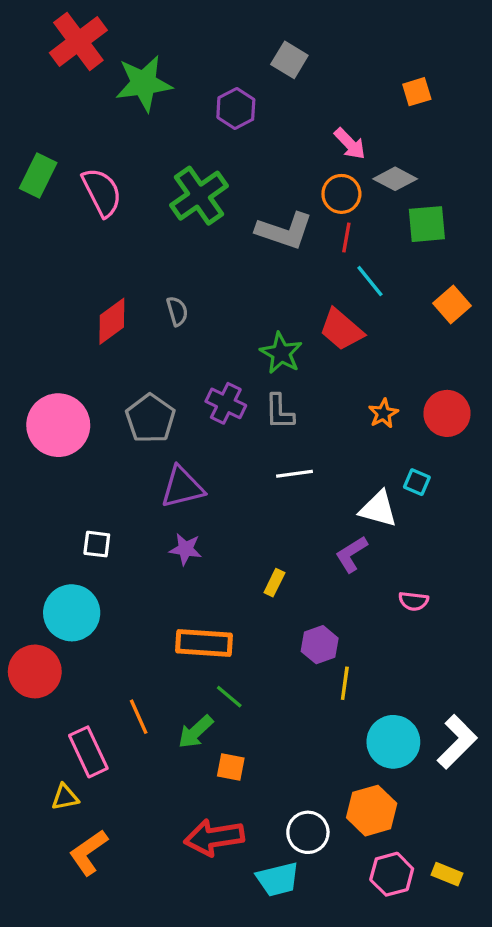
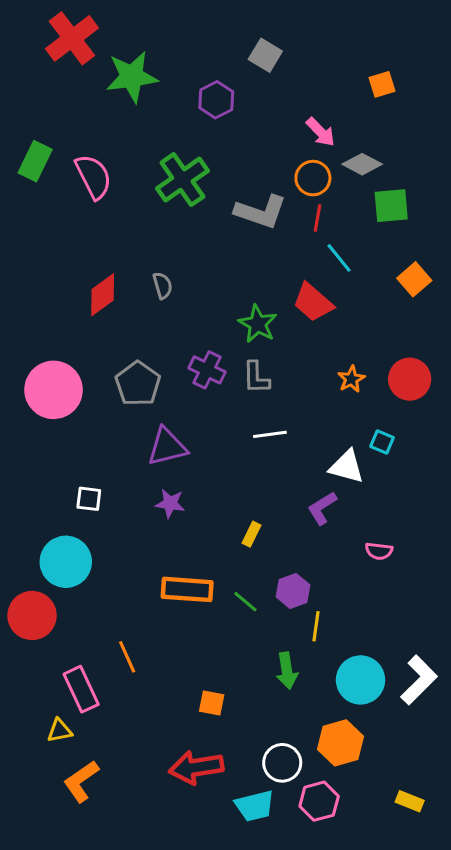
green line: (229, 697) -> (245, 602), moved
green arrow: (196, 732) -> (287, 671), moved, turned -56
pink hexagon: (392, 874) -> (319, 801), moved

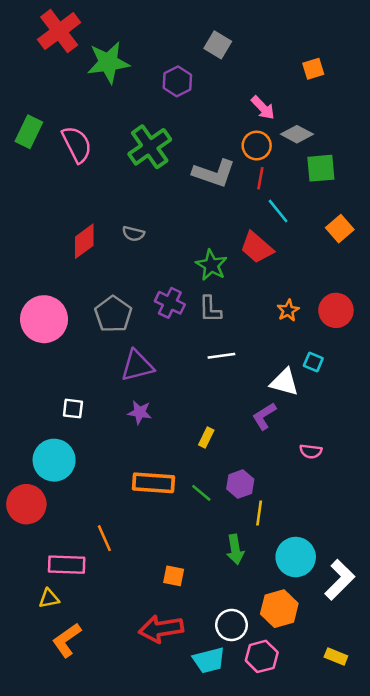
gray semicircle: (162, 285) -> (133, 234), turned 120
white L-shape: (419, 680) -> (340, 580), moved
pink rectangle: (81, 689) -> (67, 565), turned -63

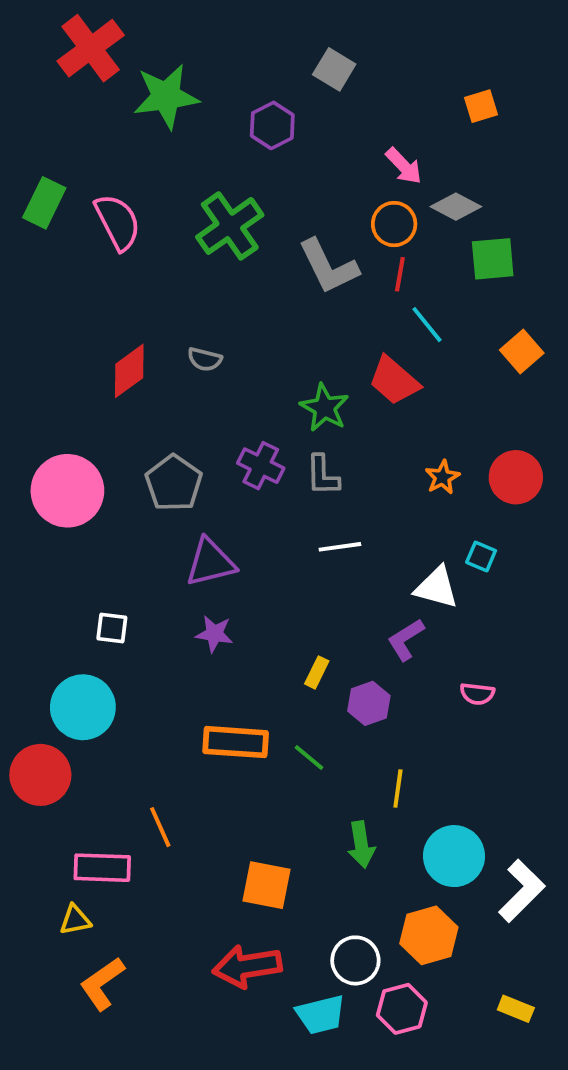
gray L-shape: (214, 173) -> (328, 267), turned 45
purple hexagon: (240, 484) -> (369, 703), moved
orange square: (174, 576) -> (267, 885), size x1.5

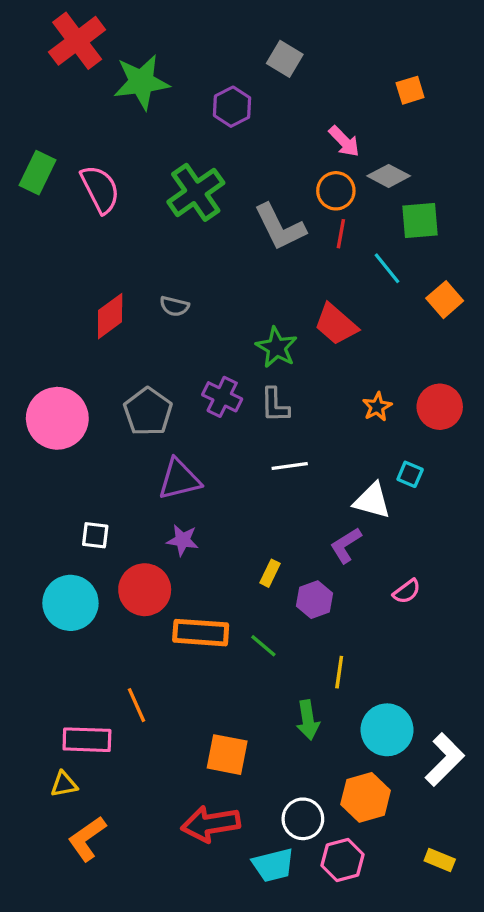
cyan line: (427, 325) -> (387, 268), moved
pink semicircle: (477, 694) -> (407, 591), turned -44
red circle: (40, 775) -> (145, 590), moved

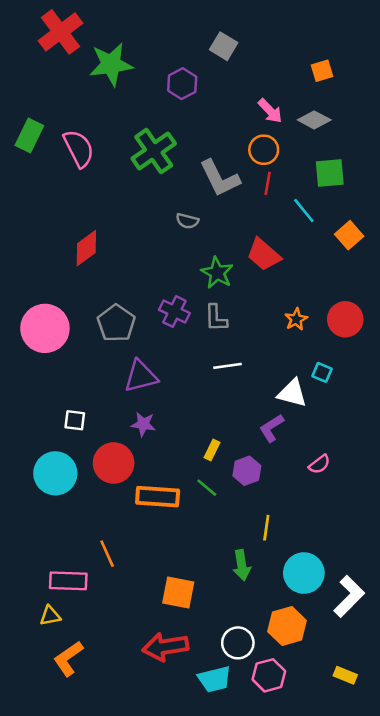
gray diamond: (389, 176) -> (314, 120), moved
gray semicircle: (174, 306) -> (187, 221), moved
green line: (263, 646) -> (207, 488), moved

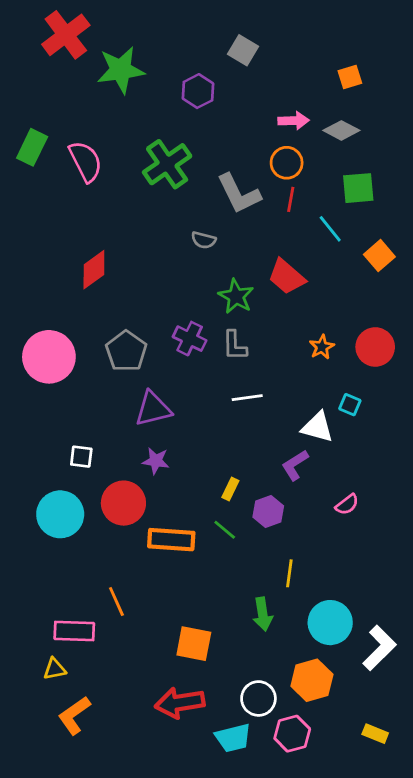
pink arrow: (270, 111) -> (294, 121), turned -48

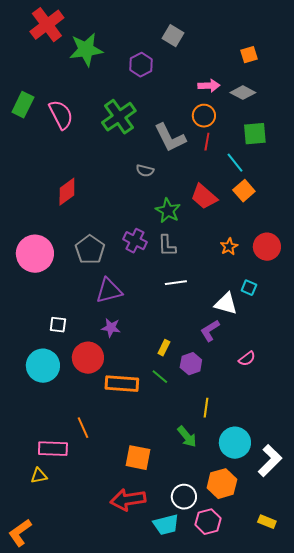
orange square: (379, 256) -> (244, 191), moved
green arrow: (263, 614) -> (187, 437), turned -30
orange L-shape: (74, 715) -> (20, 533), moved

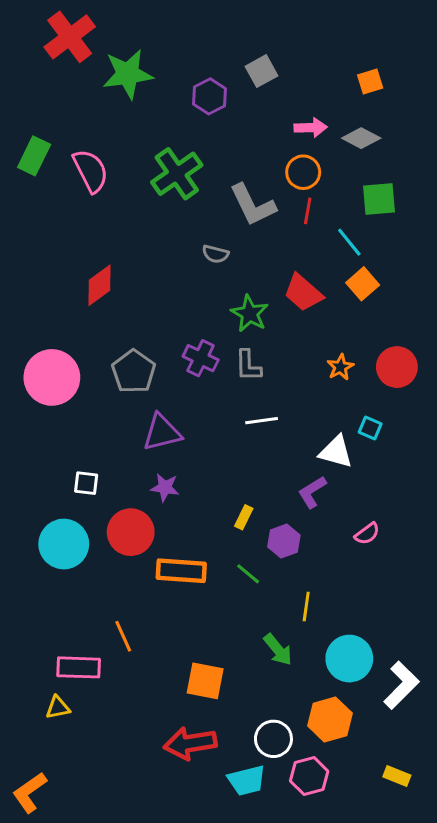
gray square: (173, 36) -> (262, 71), moved, turned 30
green line: (160, 377) -> (248, 574), moved

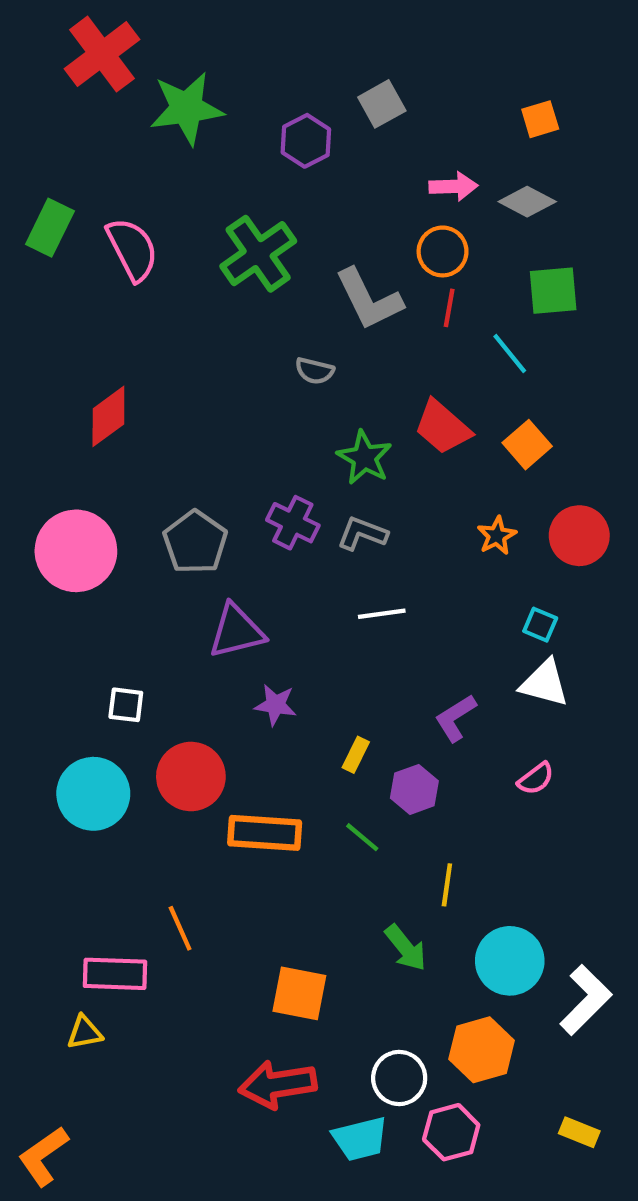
orange square: (363, 284) -> (527, 445), moved
red diamond: (99, 285) -> (108, 416), moved
gray L-shape: (248, 366) -> (362, 533), turned 112
white triangle: (336, 452) -> (544, 683), moved
purple star: (165, 488) -> (276, 705), moved

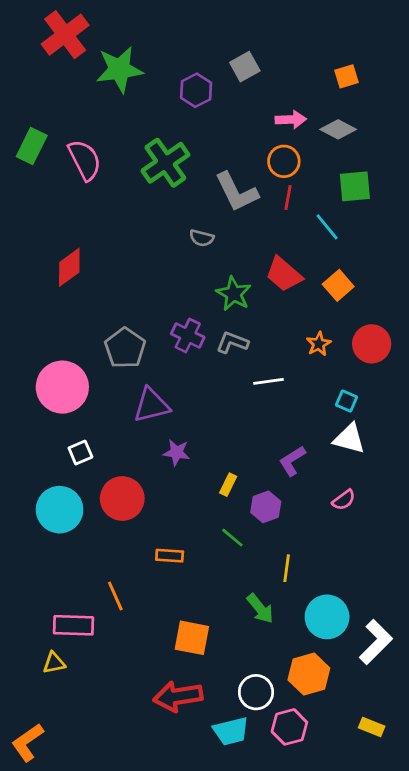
pink circle: (76, 551) -> (62, 387), moved
white line: (382, 614) -> (269, 381), moved
white square: (126, 705) -> (80, 453), turned -30
orange rectangle: (265, 833) -> (170, 556), moved, size x0.6

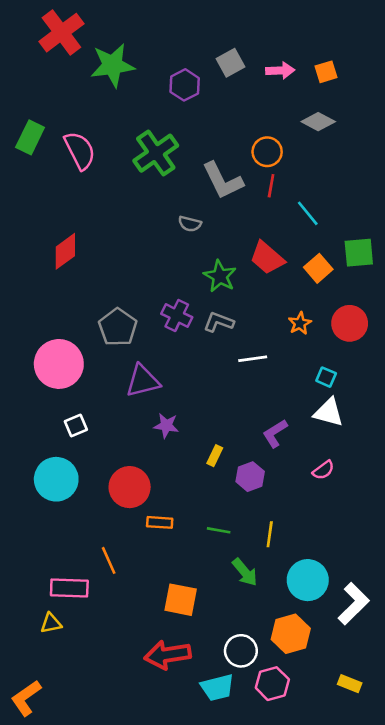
pink arrow: (291, 120) -> (280, 71), moved
green square: (355, 186) -> (359, 253), moved
red circle: (122, 499) -> (130, 487), moved
green line: (232, 538) -> (219, 530), moved, turned -30

